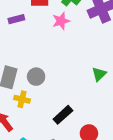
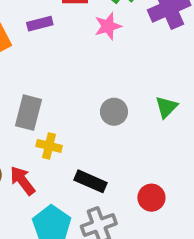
gray circle: (36, 77) -> (114, 112), moved
black rectangle: (63, 115) -> (91, 181), moved, turned 66

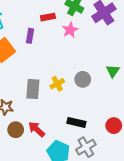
purple rectangle: (40, 24) -> (30, 36), turned -56
yellow cross: (49, 146) -> (57, 84), moved, turned -32

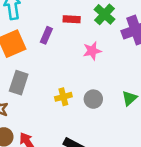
pink star: (70, 30) -> (92, 51), moved
gray rectangle: (33, 89) -> (19, 83), moved

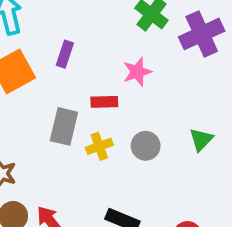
red rectangle: (72, 19) -> (104, 102), moved
gray rectangle: (19, 83) -> (64, 126), moved

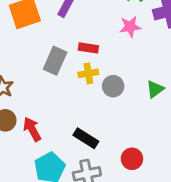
pink star: (137, 72) -> (130, 27), moved
yellow cross: (99, 146) -> (88, 73), moved

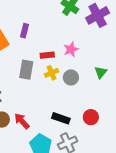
pink star: (130, 27) -> (71, 49), moved
red circle: (132, 159) -> (91, 117), moved

